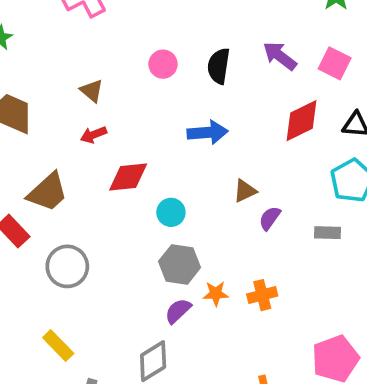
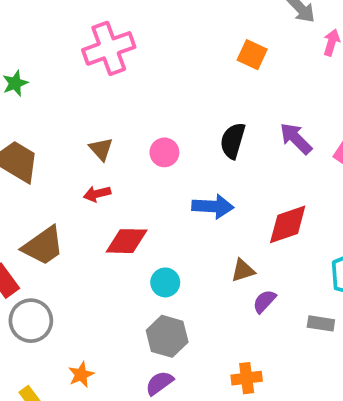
pink circle: (163, 64) -> (164, 152), moved
red diamond: (302, 121) -> (288, 224), moved
gray circle: (67, 266) -> (31, 321), moved
orange star: (216, 294) -> (81, 375), moved, turned -30

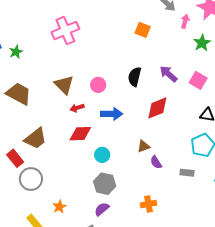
brown triangle: (101, 149) -> (64, 85), size x1.5
red arrow: (97, 194) -> (77, 108), moved
blue arrow: (213, 206) -> (112, 114), moved
red diamond: (288, 224) -> (157, 108), moved
purple semicircle: (264, 301) -> (156, 162), turned -72

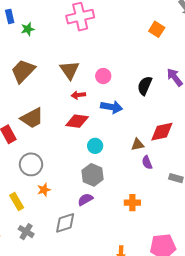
black semicircle: (135, 77) -> (145, 86), moved
brown trapezoid: (19, 94) -> (23, 71), turned -84
red diamond: (157, 108) -> (162, 132), moved
gray circle: (31, 179) -> (31, 164), moved

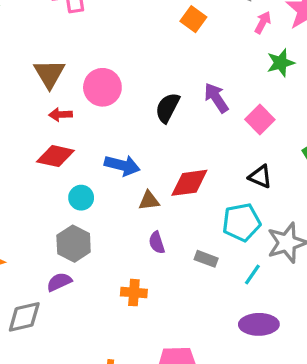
pink circle: (103, 76) -> (102, 87), size x1.5
blue arrow: (112, 107) -> (122, 165), moved
purple semicircle: (147, 162) -> (157, 243), moved

